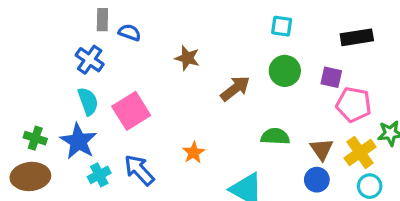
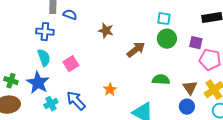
cyan square: (282, 26) -> (164, 19), moved
blue cross: (90, 60) -> (45, 32), turned -30
pink square: (131, 111) -> (71, 64), size x0.7

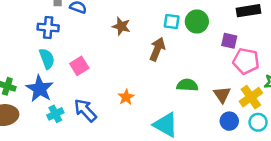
cyan square: (164, 19) -> (172, 22), moved
green circle: (167, 39) -> (197, 22), moved
brown arrow: (136, 50) -> (157, 49), turned -30
blue circle: (187, 107) -> (229, 121), moved

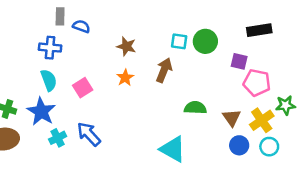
orange star: (126, 97) -> (125, 78), moved

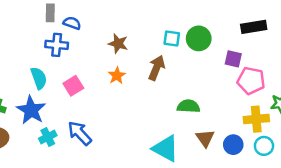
blue cross: (50, 48) -> (57, 45), moved
brown triangle: (232, 118) -> (205, 138), moved
yellow cross: (262, 120) -> (256, 119), turned 30

